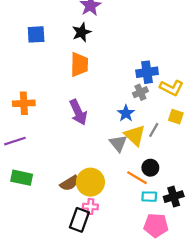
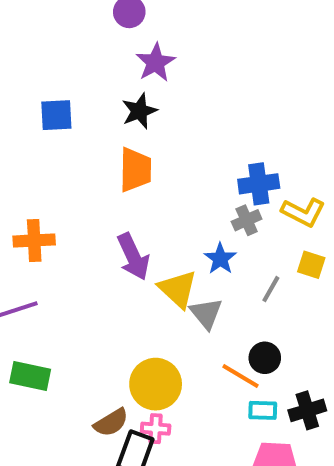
yellow triangle: (135, 135) -> (178, 289), moved
brown semicircle: (69, 183) -> (111, 423), moved

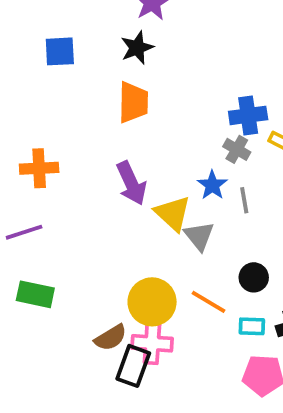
gray cross: (247, 220) -> (237, 149), turned -36
gray line: (271, 289) -> (244, 200), moved, turned -40
orange line: (241, 376) -> (209, 302), moved
pink cross: (156, 429) -> (152, 343), size x1.5

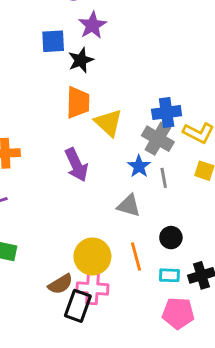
blue square: (60, 51) -> (53, 41), moved
gray cross: (237, 149) -> (158, 139), size x1.5
yellow triangle: (173, 213) -> (108, 123), moved
gray triangle: (199, 236) -> (129, 206), turned -35
orange line: (209, 302) -> (136, 256), turned 44

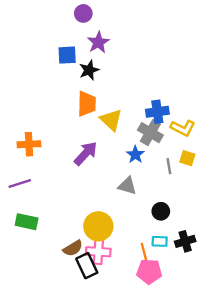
purple arrow: (76, 165) -> (86, 153), turned -112
gray line: (164, 178) -> (169, 166), moved
orange line: (136, 256) -> (145, 254), moved
black rectangle: (78, 306) -> (87, 266), turned -45
pink pentagon: (178, 313) -> (149, 271), moved

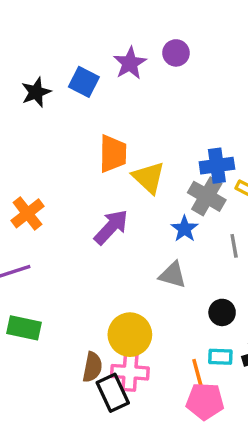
purple circle: (83, 13) -> (176, 53), moved
blue square: (67, 55) -> (84, 82), turned 30
black star: (89, 70) -> (36, 92), moved
orange cross: (29, 144) -> (27, 213), turned -35
brown semicircle: (73, 248) -> (92, 367), turned -48

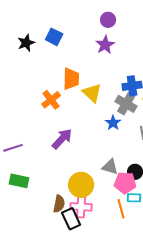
purple star: (130, 63) -> (105, 45), moved
orange cross: (27, 213) -> (51, 100), moved
purple arrow: (111, 227) -> (62, 139), moved
gray triangle: (173, 275) -> (110, 167), moved
pink pentagon: (205, 401) -> (125, 183), moved

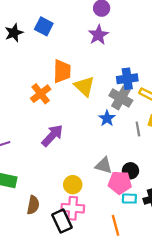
yellow circle: (81, 185) -> (73, 185), size x0.7
brown semicircle: (59, 204) -> (33, 205), moved
orange line: (121, 209) -> (115, 225), moved

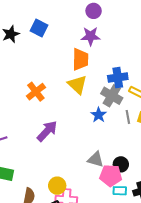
purple star: (98, 35) -> (91, 36), turned 30
orange trapezoid: (62, 71) -> (80, 59), moved
gray line: (138, 129) -> (128, 117), moved
yellow circle: (73, 185) -> (57, 186), moved

